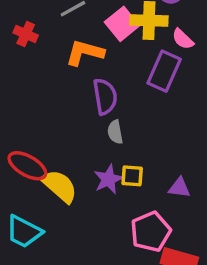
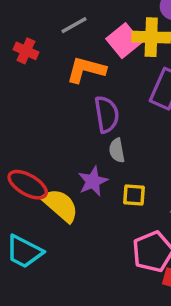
purple star: (108, 179) -> (93, 181), moved

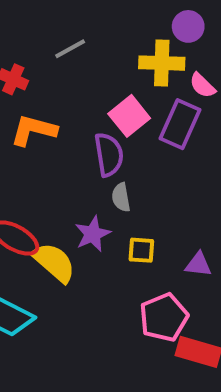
pink square: (124, 41) -> (129, 116), moved
orange L-shape: (86, 70) -> (34, 130), moved

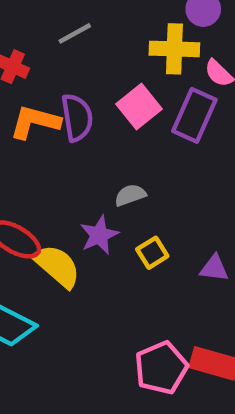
purple semicircle: (109, 155) -> (77, 118), moved
gray semicircle: (121, 197) -> (130, 195), turned 80
yellow square: (141, 250) -> (152, 253), turned -36
pink pentagon: (164, 317) -> (161, 368), moved

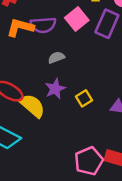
purple semicircle: (77, 118) -> (43, 25), turned 95
gray semicircle: (130, 195) -> (56, 57), moved

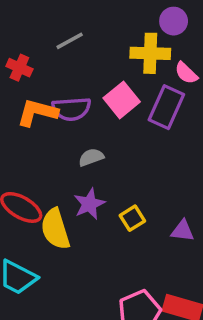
yellow semicircle: (32, 106) -> (55, 229), turned -148

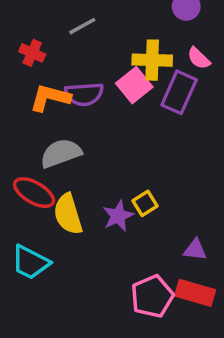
yellow cross: (150, 53) -> (152, 60), moved
gray semicircle: (91, 157) -> (61, 153), moved, size x1.6
purple star: (89, 204) -> (118, 216), moved
purple triangle: (183, 231) -> (195, 250), moved

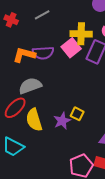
red cross: (32, 53) -> (11, 20), moved
red ellipse: (34, 193) -> (15, 108), turned -75
yellow square: (145, 203) -> (77, 114), turned -32

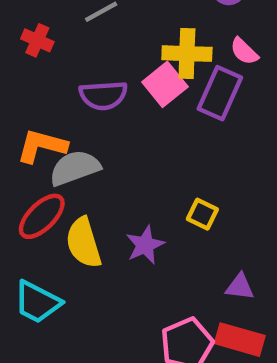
red cross: (11, 20) -> (37, 40), moved
orange L-shape: (24, 55) -> (42, 146), moved
yellow square: (77, 114) -> (202, 214), moved

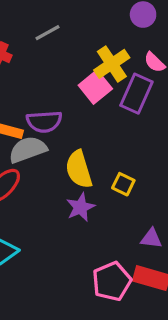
yellow cross: (187, 54) -> (112, 64), turned -36
purple semicircle: (103, 95) -> (44, 122), moved
yellow semicircle: (84, 243) -> (79, 169), moved

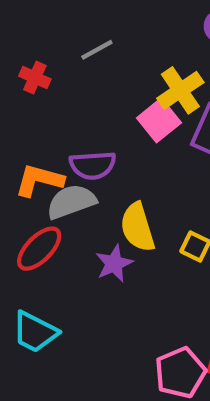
purple star: (80, 207) -> (114, 264), moved

